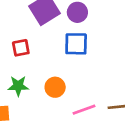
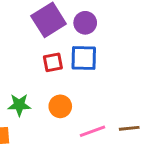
red square: (21, 48) -> (53, 62), moved

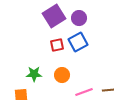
blue square: (84, 58) -> (78, 42), turned -30

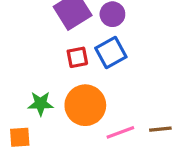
orange circle: (62, 75) -> (85, 105), size x1.6

